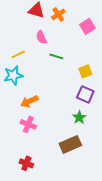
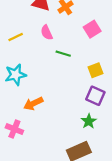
pink square: (87, 26) -> (92, 29), moved
yellow line: (18, 54) -> (16, 37), moved
pink cross: (28, 124) -> (14, 129), moved

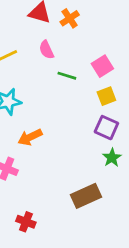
pink square: (92, 29) -> (102, 66), moved
green star: (89, 121) -> (112, 158), moved

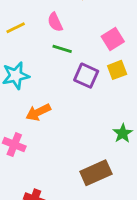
green line: (67, 76) -> (62, 49), moved
purple square: (106, 128) -> (86, 76), moved

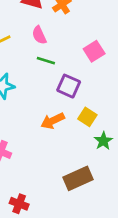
yellow square: (117, 70) -> (87, 117), moved, turned -36
orange arrow: (38, 112) -> (53, 121), moved

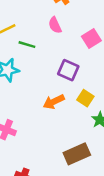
pink semicircle: (39, 35) -> (55, 25), moved
green line: (46, 61) -> (27, 45), moved

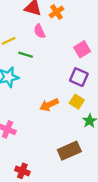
pink semicircle: (55, 25) -> (39, 31), moved
purple square: (68, 70) -> (79, 77), moved

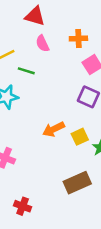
orange cross: (57, 12) -> (78, 39), moved, turned 32
yellow square: (77, 102) -> (80, 137), moved, turned 32

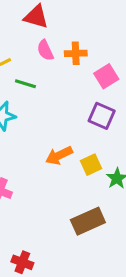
orange cross: (78, 39) -> (76, 53), moved
red cross: (23, 206) -> (22, 262), moved

